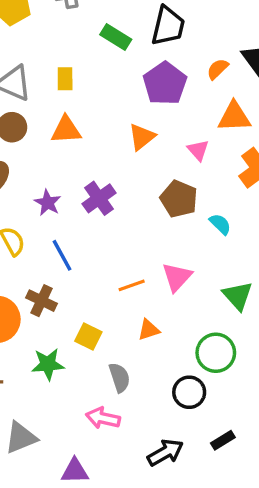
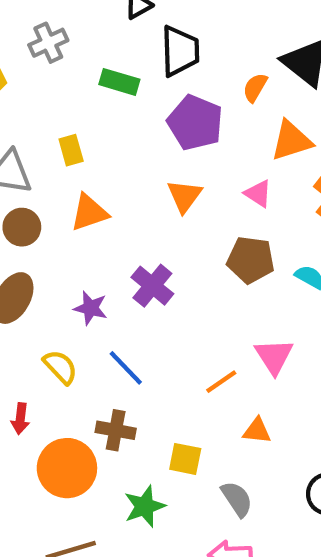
orange triangle: (149, 330) -> (257, 431), turned 40

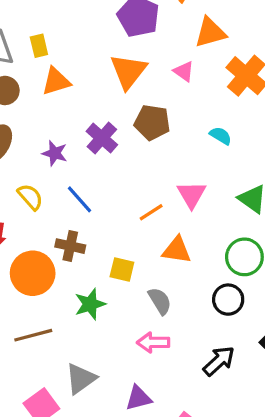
yellow rectangle: (71, 150) -> (39, 46), moved
orange triangle: (185, 196) -> (128, 71), size x1.4
brown pentagon: (251, 260) -> (152, 122), moved
orange triangle: (257, 431) -> (177, 250), size x1.4

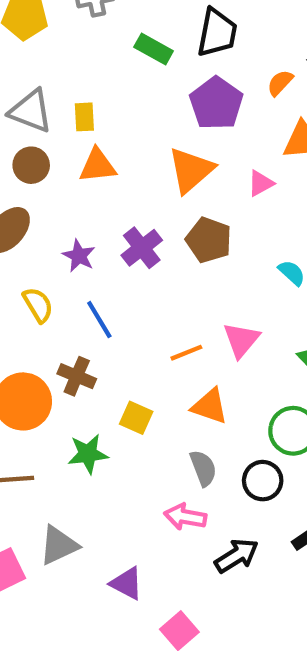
pink triangle: (184, 71) -> (261, 183), turned 45
gray semicircle: (160, 301) -> (203, 468), moved
pink arrow: (153, 342) -> (185, 517), moved
purple triangle: (138, 398) -> (127, 583), turned 32

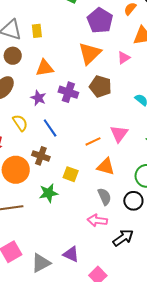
orange triangle: (98, 166) -> (45, 68), moved
purple cross: (142, 248) -> (68, 92), turned -30
gray triangle: (59, 545) -> (41, 263), moved

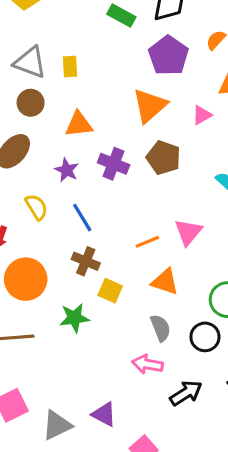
brown cross: (41, 156) -> (86, 261), moved

